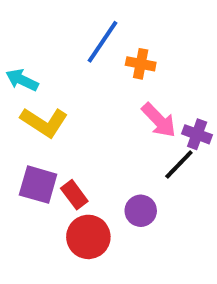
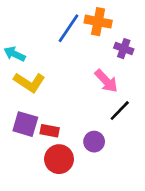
orange cross: (141, 64) -> (98, 22), moved, size x1.4
purple cross: (197, 134) -> (124, 49), moved
red rectangle: (74, 195) -> (50, 131), turned -42

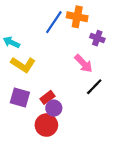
red rectangle: (50, 131) -> (47, 97), moved, turned -48
purple circle: (94, 142) -> (54, 108), moved

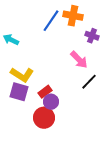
yellow L-shape: (23, 65) -> (22, 75), moved

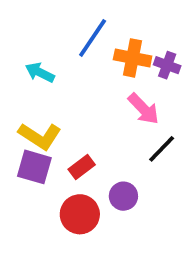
orange cross: (73, 16) -> (133, 58), moved
cyan arrow: (11, 40) -> (40, 72), moved
purple circle: (51, 102) -> (123, 196), moved

